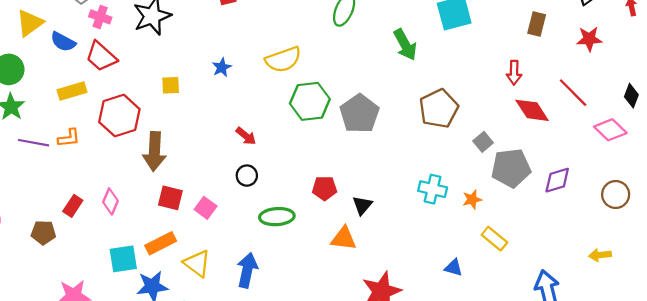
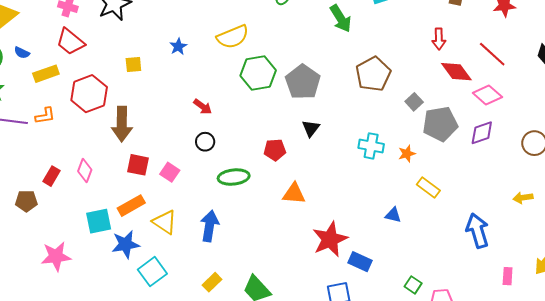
blue semicircle: (63, 42) -> (22, 53), moved, size x0.7
pink diamond: (610, 130) -> (487, 95), moved
black triangle: (362, 205) -> (311, 128), moved

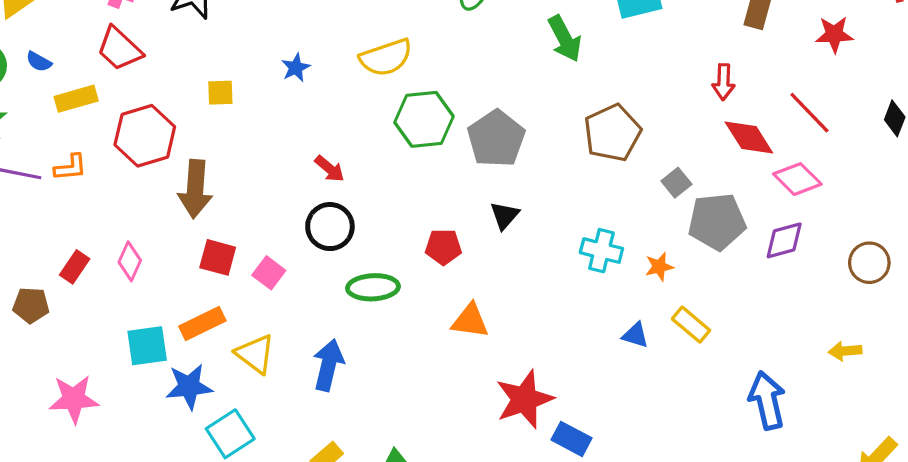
black circle: (205, 142) -> (330, 227), size x1.5
blue triangle: (393, 215) -> (635, 335), moved

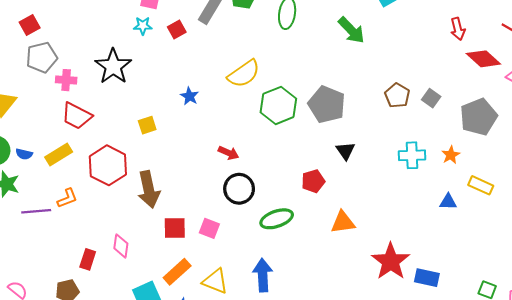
blue semicircle: (39, 62) -> (24, 154), moved
brown pentagon: (612, 133) -> (397, 95), moved, size x0.7
gray square: (676, 183) -> (431, 98), moved

